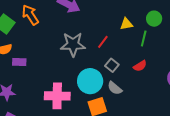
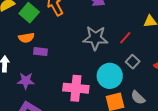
gray semicircle: (115, 88) -> (138, 98), moved

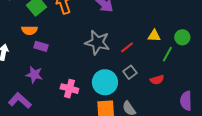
purple star: (26, 81) -> (34, 75), moved
pink cross: (76, 88) -> (69, 89), size x0.7

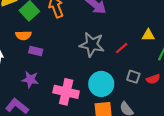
gray square: (130, 72) -> (133, 77), moved, turned -32
pink cross: (69, 89) -> (66, 92), size x1.4

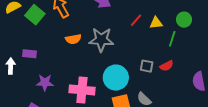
orange semicircle: (23, 35) -> (73, 39), moved
red line: (122, 48) -> (136, 20), moved
purple rectangle: (36, 51) -> (29, 54), moved

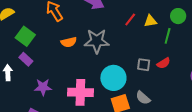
green square: (35, 15) -> (25, 36), moved
purple rectangle: (29, 54) -> (26, 59), turned 40

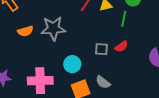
cyan circle: (113, 78) -> (72, 64), size x0.7

